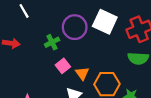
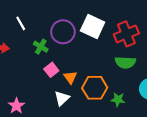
white line: (24, 11) -> (21, 23), moved
green cross: (52, 42) -> (41, 47), turned -32

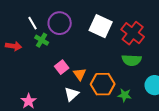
purple circle: (63, 32) -> (60, 23), moved
red cross: (126, 34) -> (133, 33), turned -30
green cross: (41, 47) -> (42, 40), moved

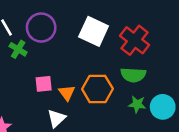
pink square: (62, 67) -> (44, 84), turned 32
orange hexagon: (103, 84) -> (97, 89), moved
green star: (125, 95) -> (137, 104), moved

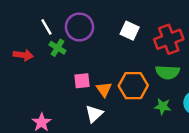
white square: (94, 31) -> (130, 31), size x0.7
red cross: (135, 40) -> (169, 39), turned 32
green star: (137, 104) -> (163, 106), moved

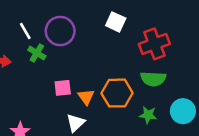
white square: (130, 31) -> (116, 22), moved

